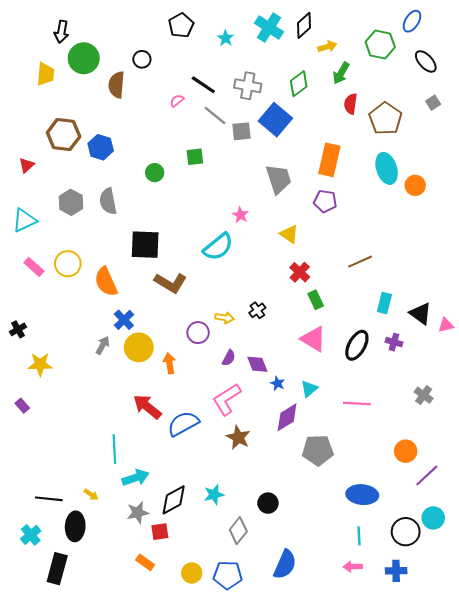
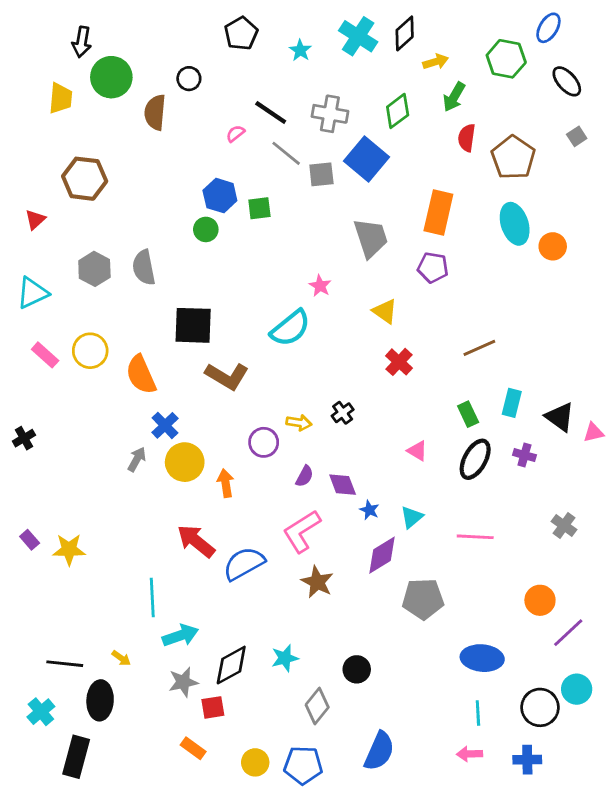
blue hexagon: (101, 147) -> (220, 196), moved
green rectangle: (316, 300) -> (468, 414), moved
pink triangle: (313, 339) -> (417, 451), size x0.6
yellow star: (40, 364) -> (69, 550), moved

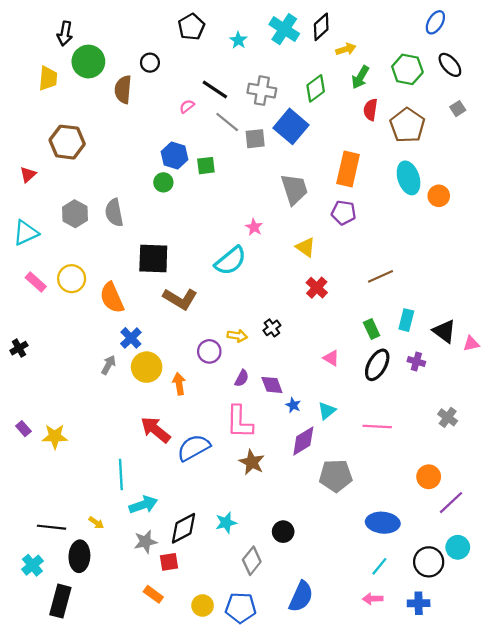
green hexagon: (506, 59) -> (407, 69), moved
pink L-shape: (302, 531) -> (239, 422), turned -57
cyan line: (478, 713) -> (379, 566), turned 42

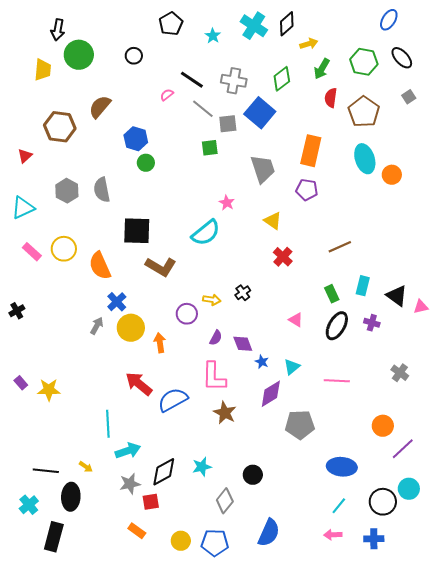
brown semicircle: (123, 89) -> (100, 107), moved, turned 35
blue hexagon: (175, 156) -> (136, 139), moved
green square: (206, 166) -> (210, 148), moved

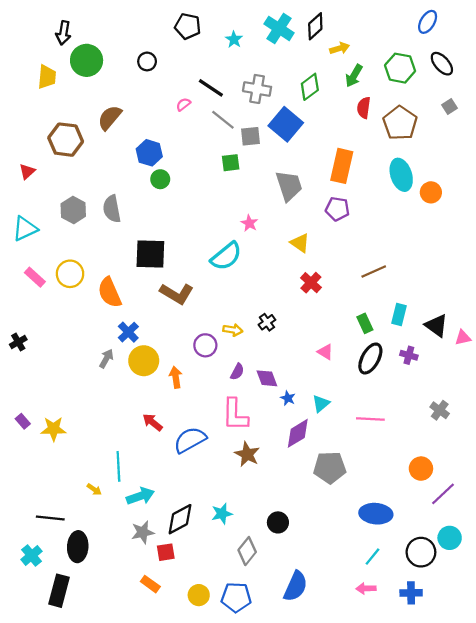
black pentagon: (171, 24) -> (188, 26), turned -30
red arrow: (139, 384) -> (153, 422), size x0.7
yellow arrow: (86, 467) -> (94, 489), moved

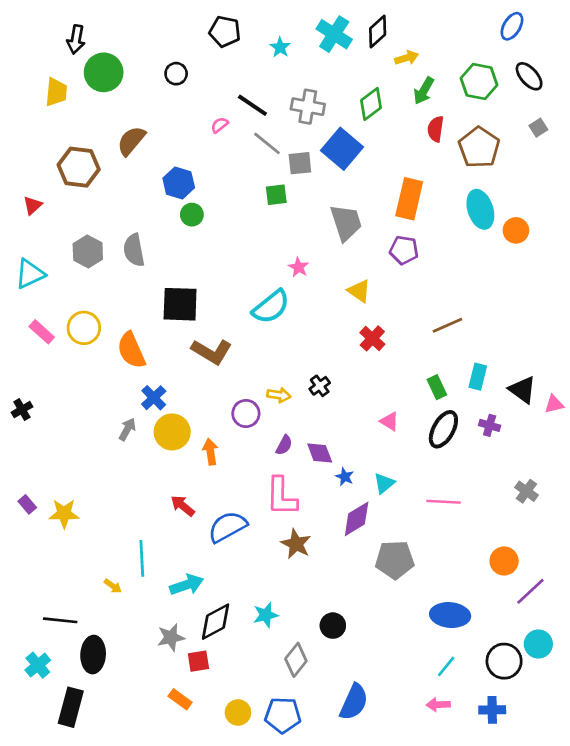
cyan arrow: (140, 496) -> (187, 585), moved

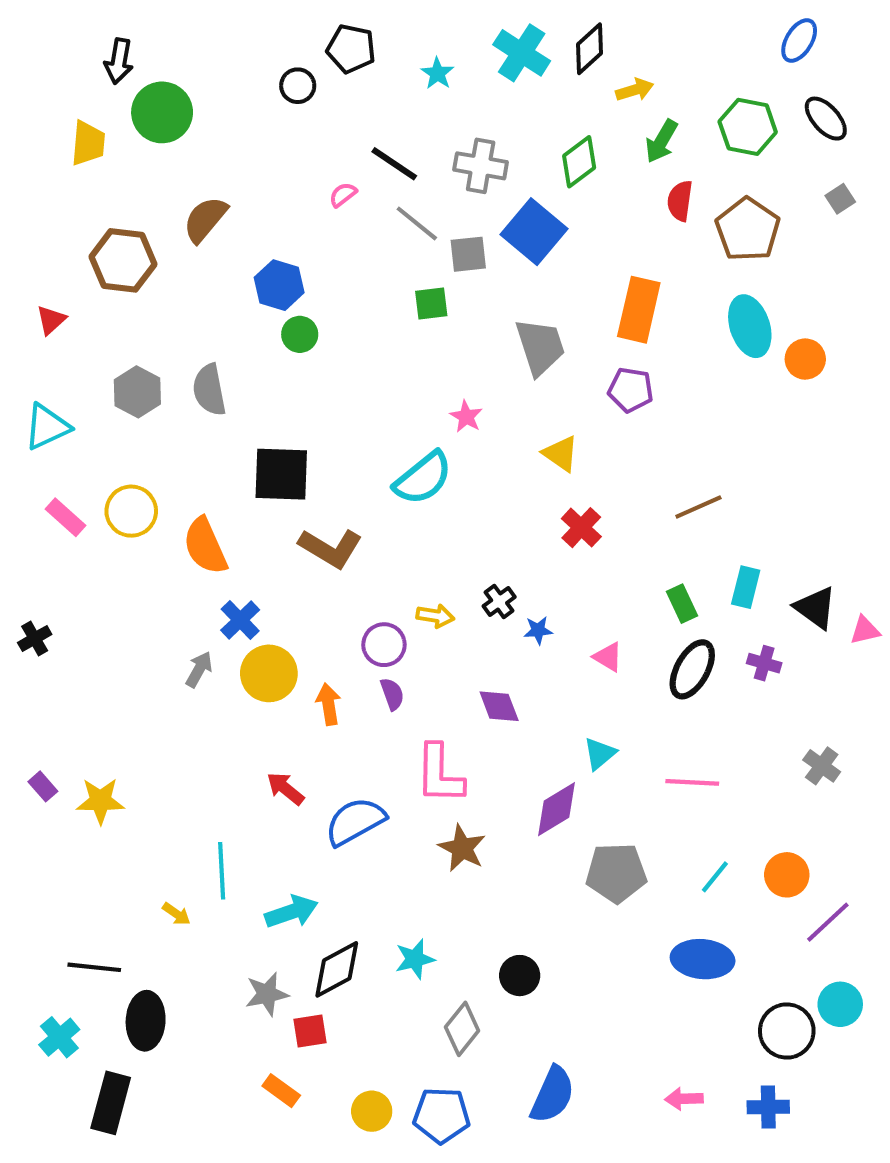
black circle: (176, 74) -> (298, 86), moved
purple semicircle: (284, 445) -> (392, 694), moved, turned -48
blue star: (345, 477) -> (538, 630), moved, turned -30
cyan line: (446, 666) -> (715, 877), moved

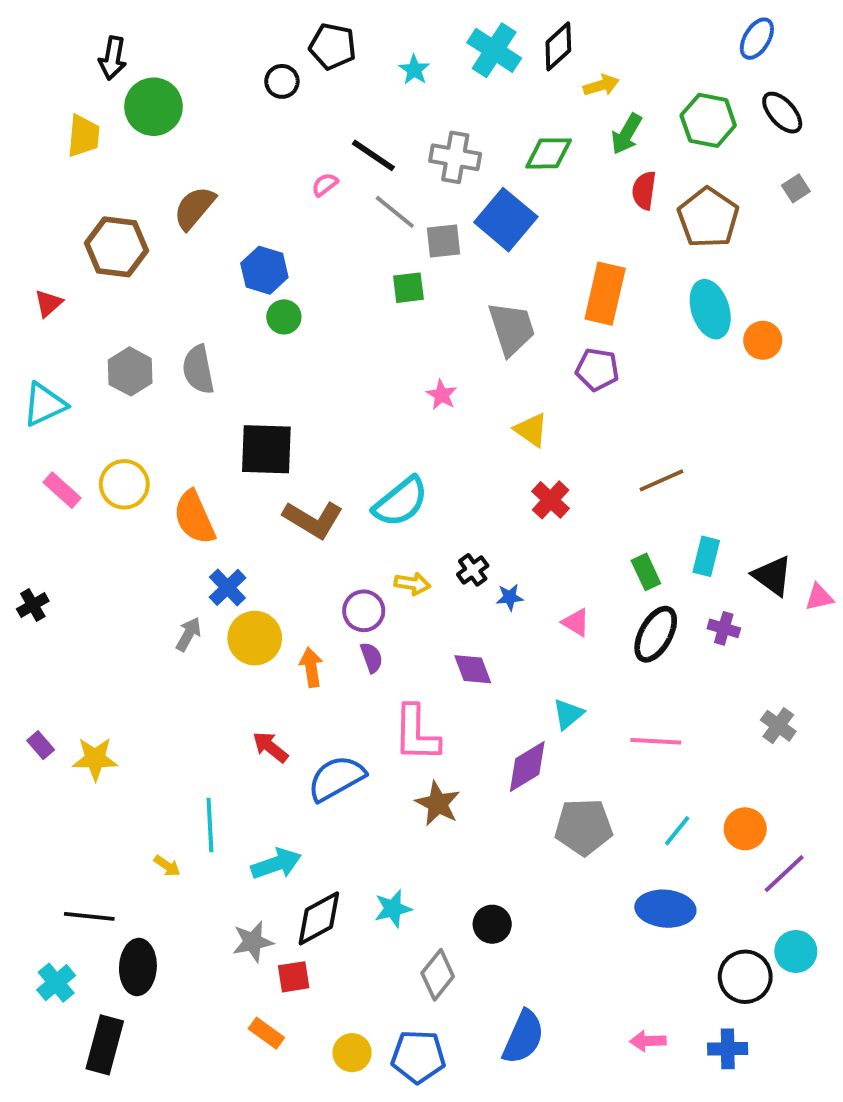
green diamond: (579, 162) -> (549, 153), turned 36
cyan semicircle: (423, 478) -> (401, 502), moved

